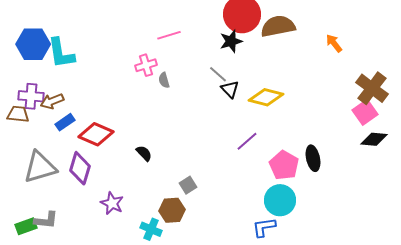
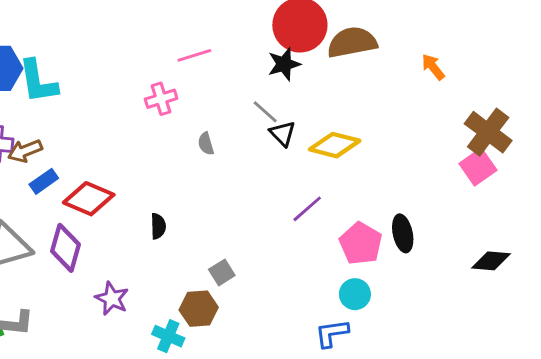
gray semicircle: (164, 80) -> (206, 144), moved
black diamond: (374, 139) -> (491, 261), moved
black semicircle: (144, 153) -> (158, 226), turned 42
cyan circle: (280, 200) -> (355, 294), size x0.7

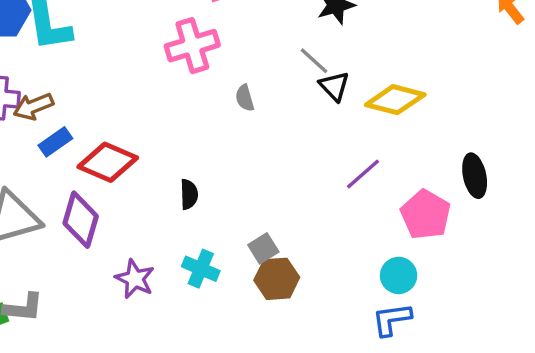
pink cross: (161, 99) -> (192, 46), size x1.4
black ellipse: (403, 233) -> (475, 176), moved
cyan circle: (355, 294) -> (399, 275), moved
brown hexagon: (199, 309) -> (277, 279), moved
cyan cross: (168, 336) -> (201, 269), moved

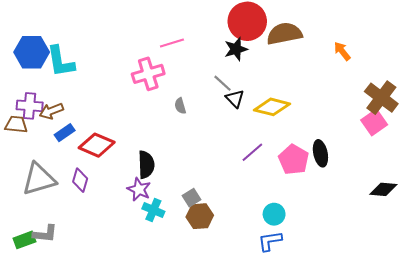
black semicircle: (189, 194) -> (146, 165), size x1.5
pink pentagon: (426, 215) -> (294, 159), moved
purple diamond: (81, 220) -> (80, 180), size x0.7
purple star: (135, 279) -> (139, 189), moved

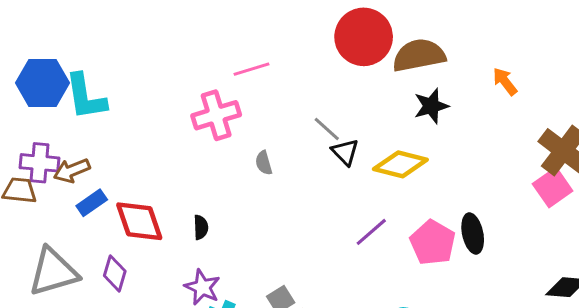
black star: (236, 49) -> (431, 106), moved
red diamond: (97, 145) -> (139, 221), turned 48
black semicircle: (146, 165) -> (201, 227), moved, size x0.6

